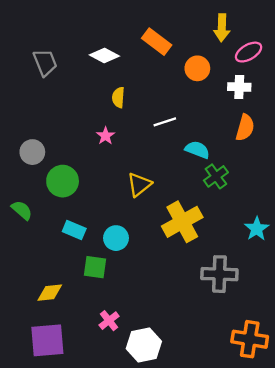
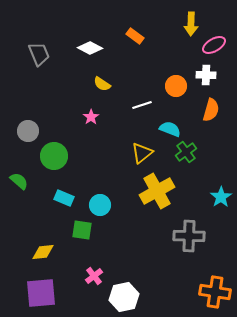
orange rectangle: (157, 42) -> (135, 36), size x0.7
orange circle: (197, 68) -> (176, 86), moved
yellow semicircle: (118, 97) -> (102, 84), turned -60
yellow triangle: (139, 185) -> (142, 153), moved

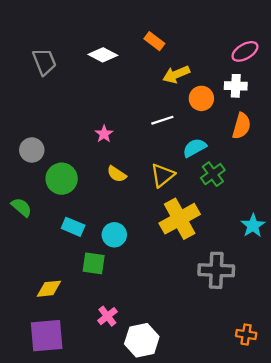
yellow arrow: (191, 24) -> (176, 74), moved, turned 65
yellow semicircle: (102, 84) -> (117, 174), moved
cyan semicircle: (170, 129) -> (195, 148), turned -50
orange cross: (215, 292) -> (246, 334), size x0.6

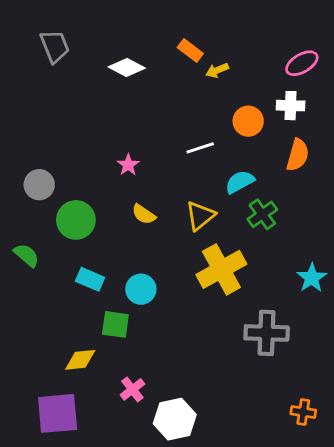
gray trapezoid: (44, 62) -> (55, 46), moved
yellow arrow: (176, 74) -> (217, 70), moved, size x0.7
yellow diamond: (49, 289) -> (80, 360), moved

